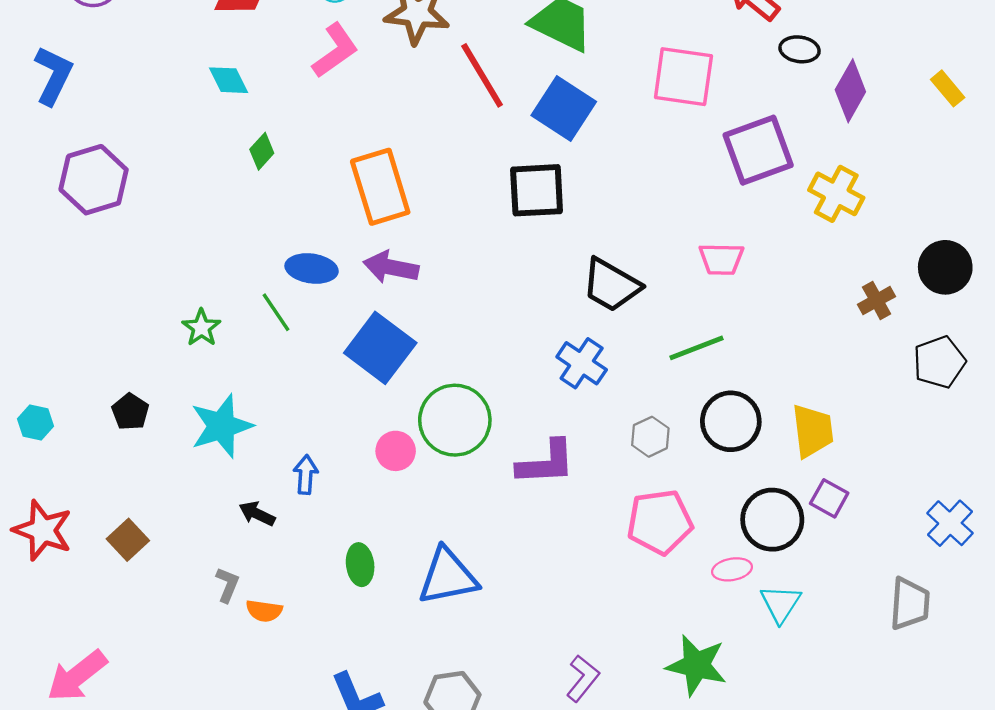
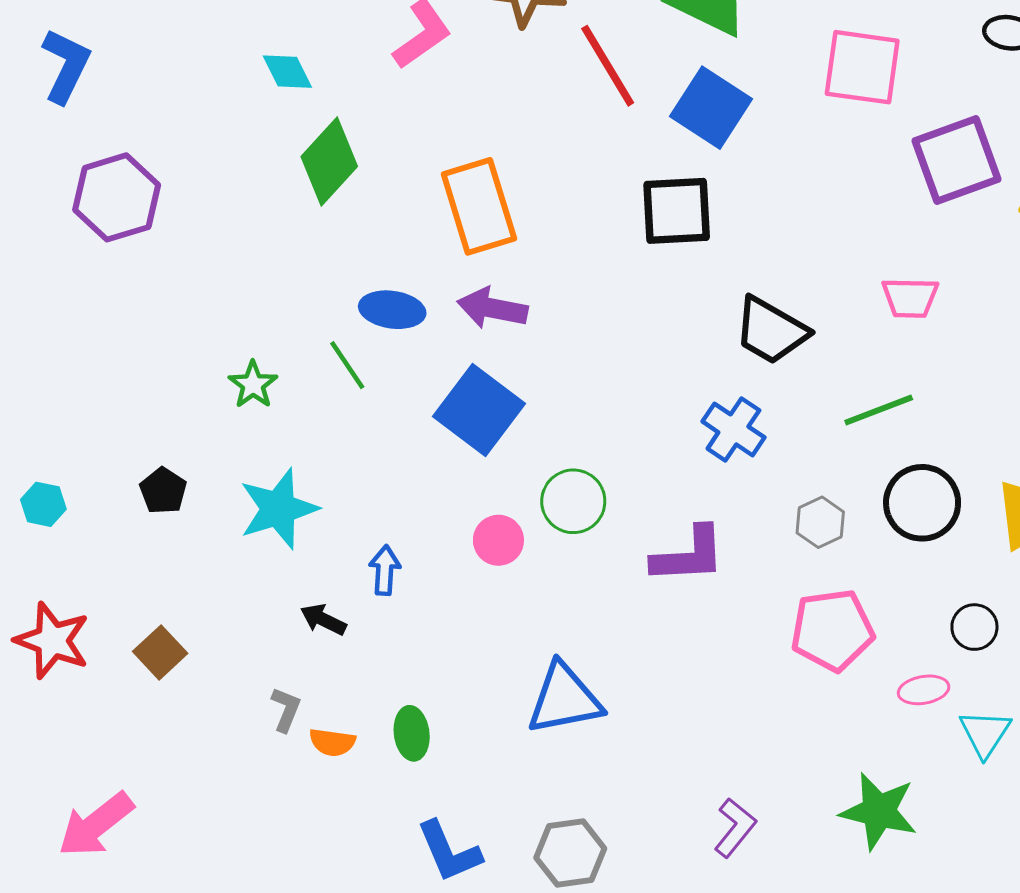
green diamond: (262, 151) -> (329, 162), size x1.8
green circle: (455, 420) -> (573, 501), size x0.7
black circle: (772, 520) -> (974, 627), size x0.6
green ellipse: (360, 565) -> (412, 733), moved

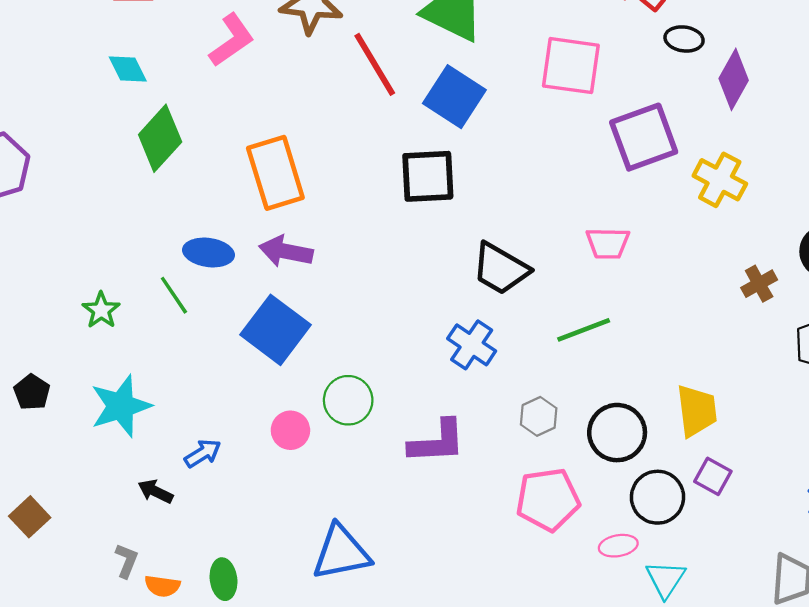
black circle: (922, 503) -> (617, 433), moved
blue arrow: (385, 570) -> (203, 453), turned 54
black circle: (974, 627) -> (657, 497), size x1.5

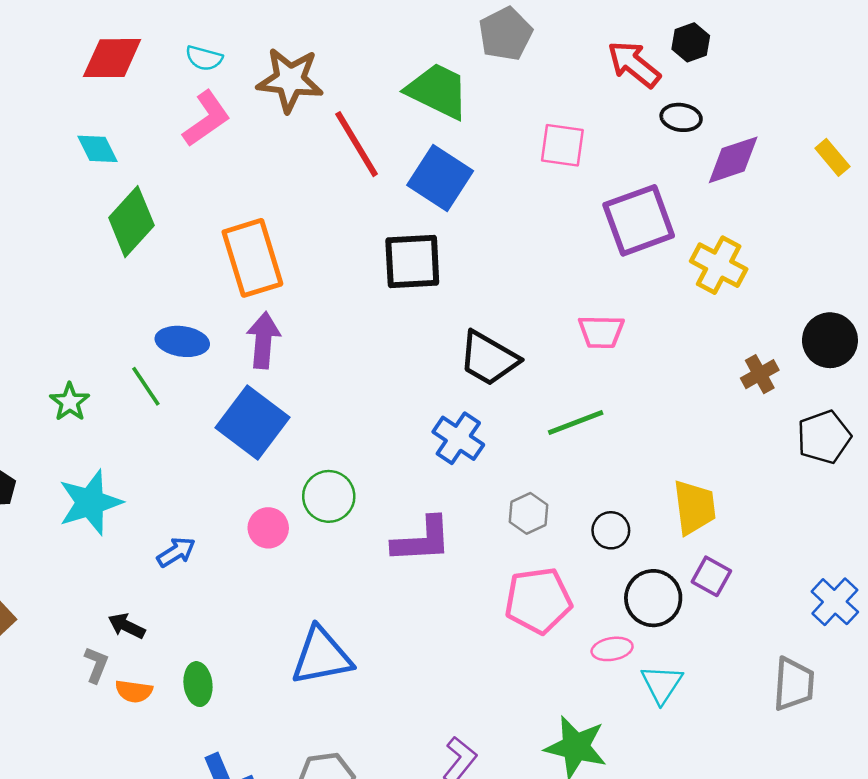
pink square: (571, 66) -> (562, 145), size x0.7
purple diamond: (734, 79) -> (733, 160), turned 42
purple arrow: (286, 251) -> (263, 340), turned 84
black circle: (617, 433) -> (611, 530), size x0.6
black arrow: (155, 491) -> (127, 626), moved

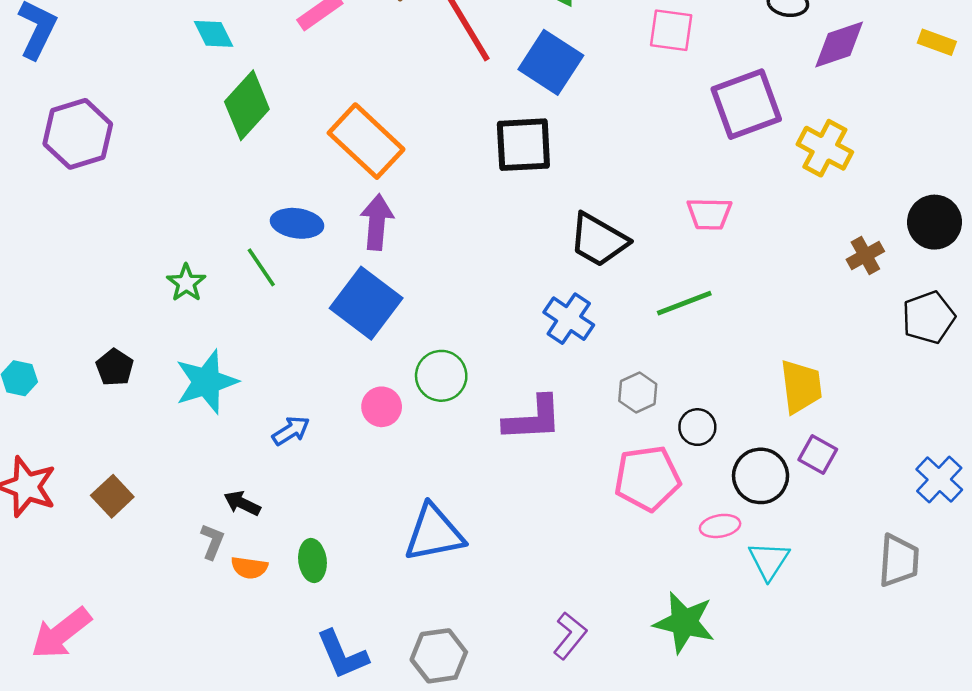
yellow rectangle: (832, 157) -> (937, 42), turned -30
orange rectangle: (252, 258) -> (366, 141), turned -30
black circle: (611, 530) -> (697, 427), moved

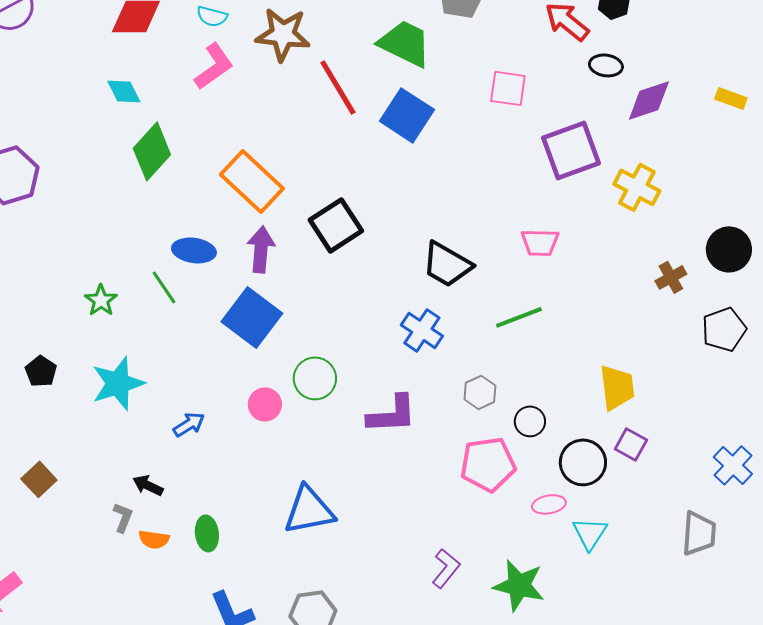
black square: (523, 145) -> (336, 225), moved, turned -30
purple L-shape: (570, 636) -> (446, 568), moved

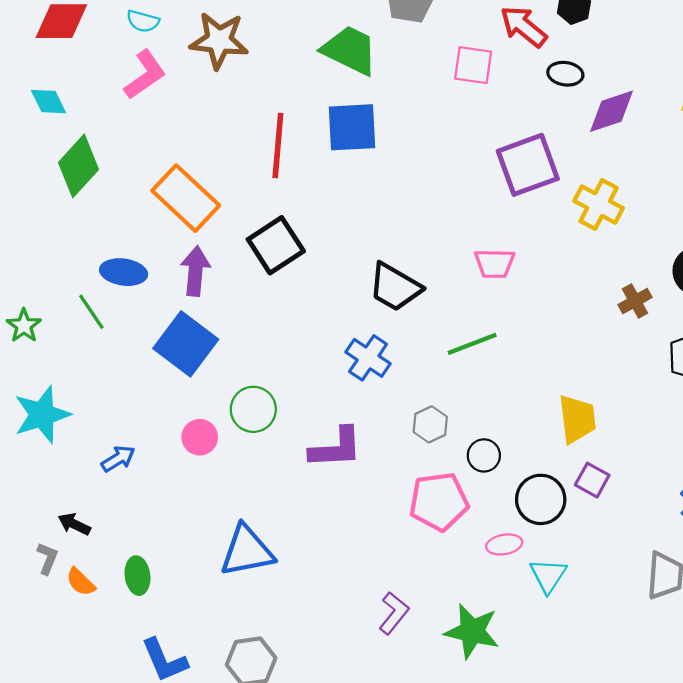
red line: (338, 87) -> (278, 146), moved, turned 36
pink square: (508, 88) -> (473, 65), moved
blue square: (407, 115) -> (352, 127), turned -36
orange semicircle: (154, 539) -> (81, 582), turned 36

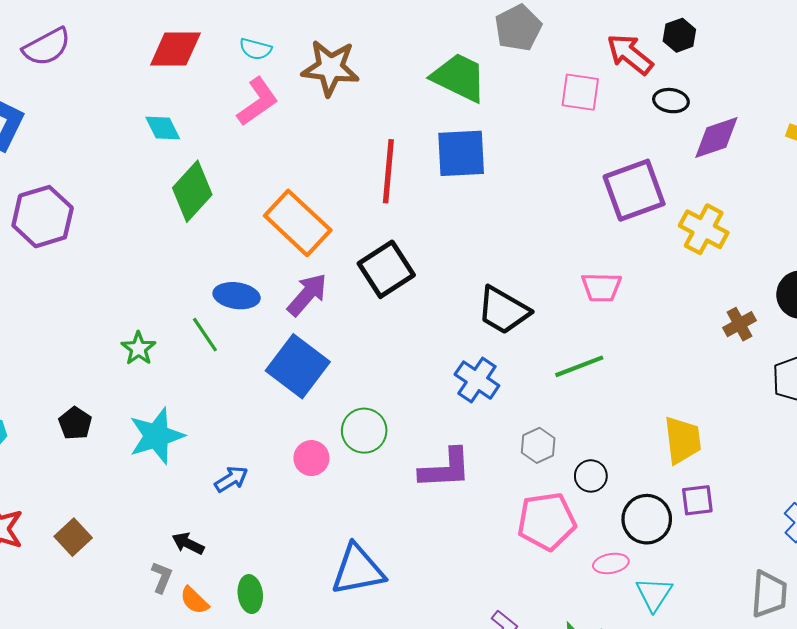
purple arrow: (195, 271) -> (307, 295), turned 36
purple square: (592, 480) -> (697, 500), turned -36

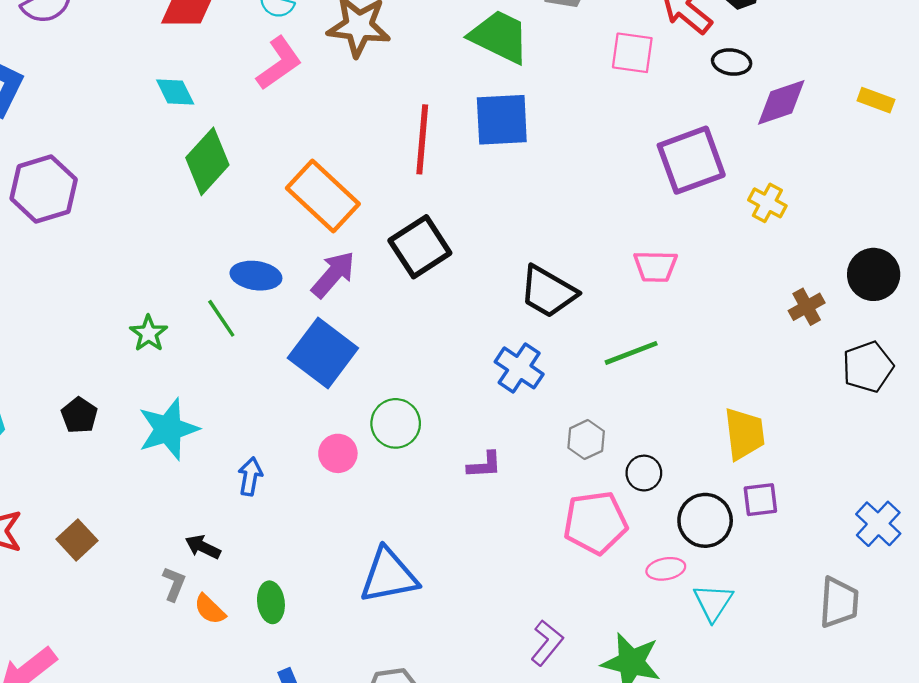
yellow cross: (704, 229) -> (767, 203), size x0.7
purple L-shape: (445, 469) -> (485, 465), size x0.6
blue arrow: (231, 479) -> (250, 476), turned -48

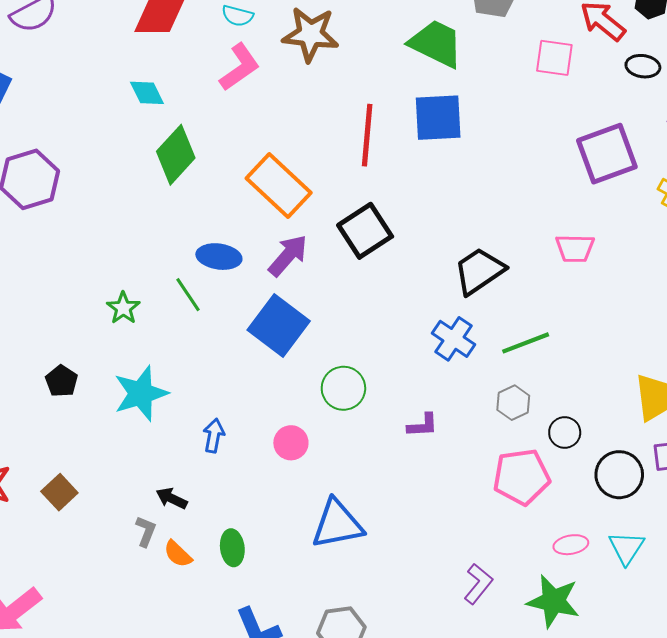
black trapezoid: (548, 292) -> (479, 271), turned 116
green line: (631, 353) -> (526, 343), moved
pink circle: (338, 453) -> (291, 443), moved
pink ellipse: (666, 569) -> (571, 545), moved

